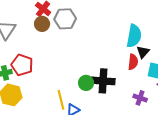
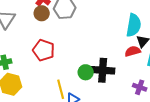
red semicircle: (133, 62) -> (133, 51), turned -112
red pentagon: (22, 65) -> (44, 50), moved

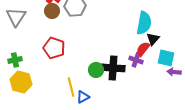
red semicircle: (133, 51) -> (143, 49), turned -35
purple cross: (140, 87) -> (136, 60), moved

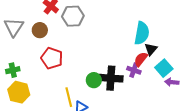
brown circle: (52, 11) -> (40, 30), moved
cyan square: (166, 58) -> (164, 68), turned 36

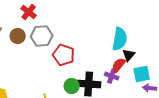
gray hexagon: (73, 16) -> (42, 36), moved
red pentagon: (52, 58) -> (64, 55), moved
cyan square: (164, 68) -> (142, 74), turned 30

